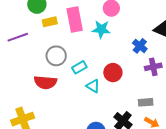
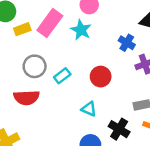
pink rectangle: (75, 20) -> (50, 23), turned 55
cyan star: (101, 29) -> (81, 30), turned 30
cyan triangle: (93, 86) -> (89, 109), moved

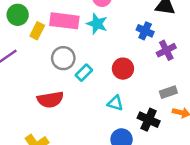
pink rectangle: (50, 23) -> (64, 21), turned 68
yellow rectangle: (22, 29) -> (37, 31), turned -35
gray circle: (35, 66) -> (63, 58), moved

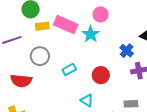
yellow rectangle: (37, 31) -> (42, 26), turned 40
gray circle: (63, 58) -> (40, 56), moved
red semicircle: (50, 100) -> (21, 81), moved

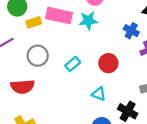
cyan star: (91, 34) -> (88, 21), turned -30

